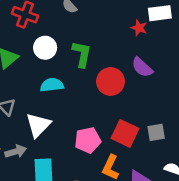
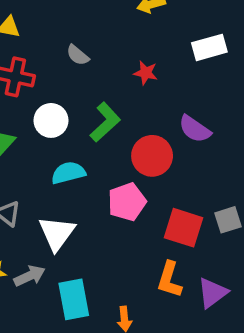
red star: (139, 28) -> (146, 73), moved
green L-shape: (82, 54) -> (105, 122), turned 44
pink pentagon: (88, 140) -> (127, 202), moved

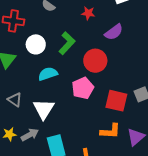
purple semicircle: (195, 129) -> (114, 32), moved, turned -66
orange L-shape: (169, 280) -> (110, 131), turned -100

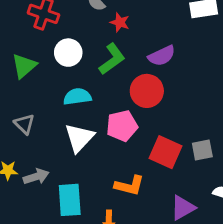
red star: (88, 13) -> (120, 22), moved
purple semicircle: (114, 32) -> (162, 56), moved
white triangle: (44, 109) -> (79, 138), moved
orange L-shape: (110, 131) -> (129, 185), moved

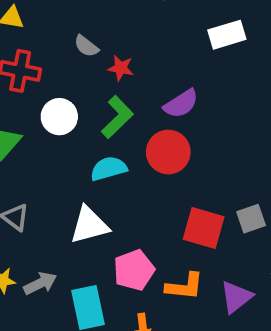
cyan semicircle: (77, 97) -> (109, 169), moved
pink pentagon: (122, 126) -> (134, 270), moved
white triangle: (79, 138) -> (89, 225), turned 40
orange L-shape: (129, 185) -> (185, 286), moved

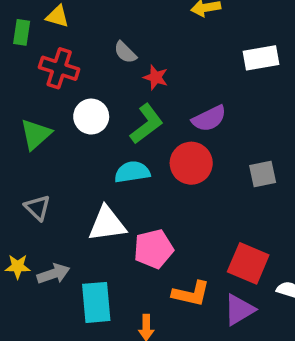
gray square: (251, 219) -> (263, 174), moved
red square: (204, 228) -> (248, 263), moved
pink pentagon: (134, 270) -> (153, 249), moved

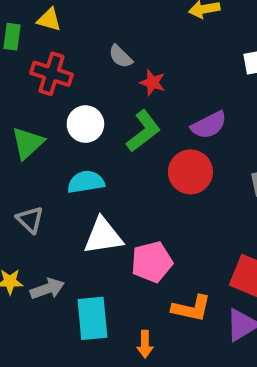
cyan semicircle: (132, 172) -> (86, 182), moved

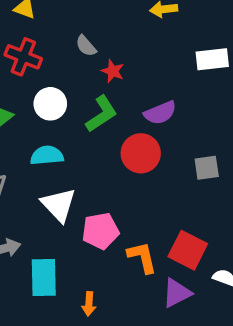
white triangle: (103, 236) -> (59, 205), turned 51
orange L-shape: (191, 308) -> (142, 257), moved, turned -120

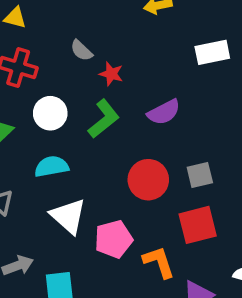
red circle: (141, 153) -> (148, 180), moved
gray square: (207, 168) -> (200, 175), moved
red square: (188, 250) -> (198, 225), moved, turned -36

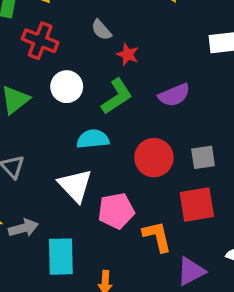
cyan semicircle: (52, 167) -> (93, 139), moved

